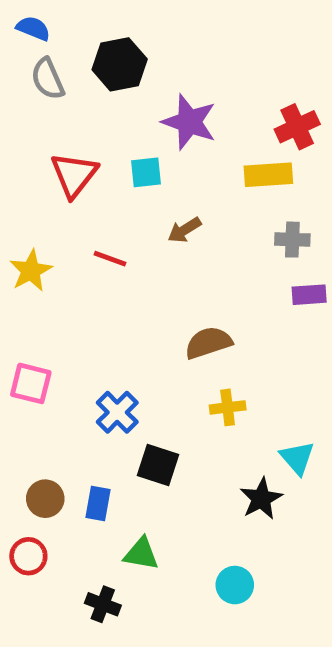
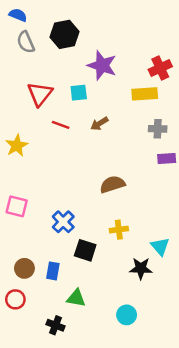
red line: (110, 259) -> (61, 125), moved
yellow cross: (228, 407) -> (119, 230), moved
black star: (261, 499) -> (141, 268), turned 30

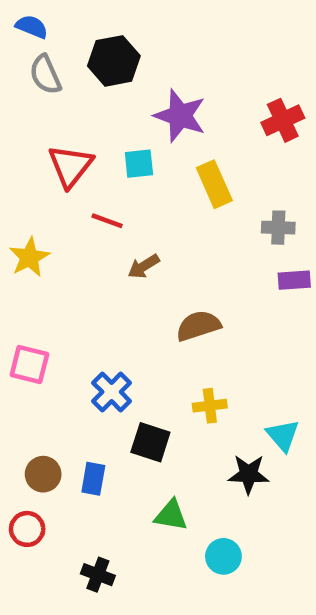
yellow rectangle: (145, 94) -> (214, 184), moved, turned 70
brown arrow: (99, 124) -> (144, 266), moved
green triangle: (76, 298) -> (171, 515), moved

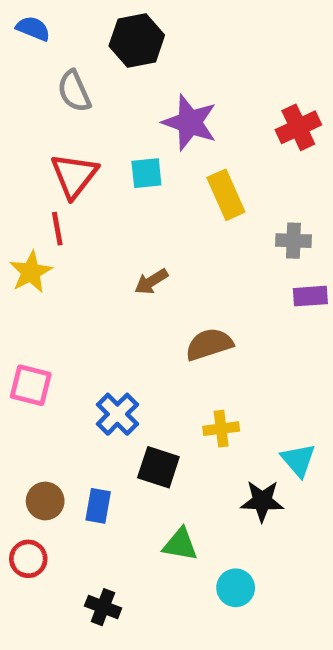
black hexagon: (114, 61) -> (137, 41), moved
gray semicircle: (45, 75) -> (74, 91), moved
red line: (107, 221) -> (57, 229), moved, turned 60

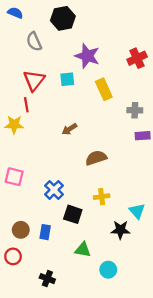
yellow star: (31, 272) -> (14, 125), turned 30

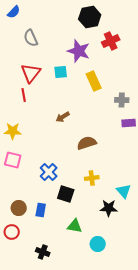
blue semicircle: (15, 13) -> (14, 12), turned 112
black hexagon: (63, 18) -> (90, 17), moved
red cross: (137, 58) -> (111, 41), moved
yellow star: (14, 125) -> (13, 131), moved

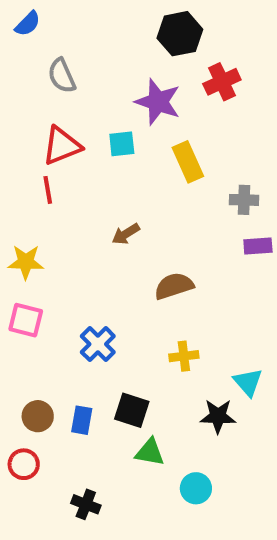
red triangle: (31, 73) -> (62, 146), turned 30
black square: (66, 194) -> (132, 410), moved

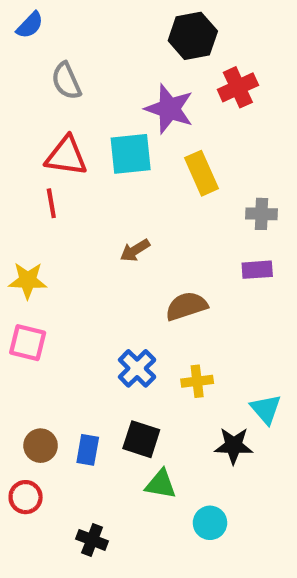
cyan square: (122, 144) -> (131, 154), size x1.5
red triangle: (62, 146) -> (66, 156), turned 30
purple rectangle: (258, 246) -> (257, 270), moved
blue cross: (98, 344) -> (137, 368), moved

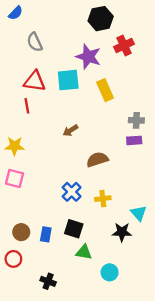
gray cross: (261, 214) -> (136, 120), moved

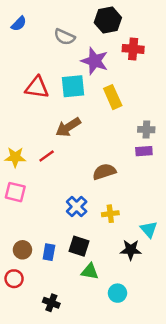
blue semicircle: (16, 13) -> (19, 24), moved
gray semicircle: (35, 42) -> (65, 37), moved, turned -42
red cross: (124, 45) -> (133, 49), turned 30
red line: (27, 106) -> (47, 156), moved, turned 64
brown arrow: (70, 130) -> (68, 127), moved, size x1.5

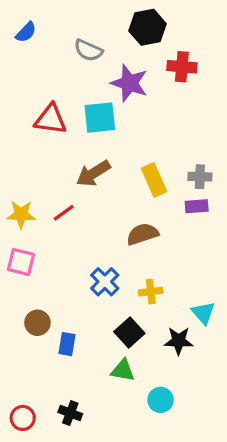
yellow rectangle: (113, 97) -> (154, 180), moved
black square: (79, 246) -> (129, 333), moved, turned 30
brown circle: (22, 250) -> (37, 323), moved
red circle: (14, 279) -> (23, 418), moved

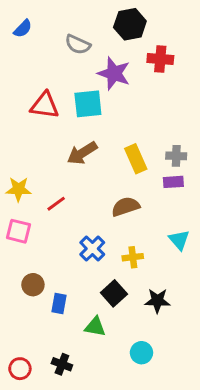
red line: (64, 213) -> (56, 204), moved
cyan triangle: (203, 313) -> (179, 240), moved
green triangle: (123, 370) -> (95, 327), moved

